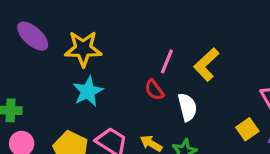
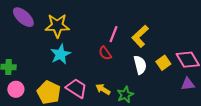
white semicircle: (187, 107) -> (140, 65), moved
yellow square: (247, 129) -> (163, 63), moved

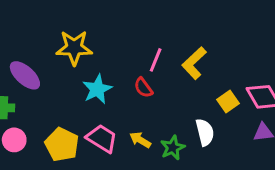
purple ellipse: (23, 17) -> (25, 75), moved
cyan star: (60, 54) -> (97, 89), moved
white semicircle: (140, 65) -> (205, 132), moved

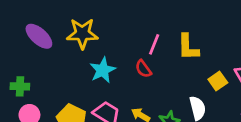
yellow L-shape: (194, 63) -> (188, 47), turned -48
purple ellipse: (25, 75) -> (39, 36), moved

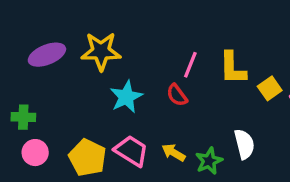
purple ellipse: (39, 36) -> (47, 55), turned -64
yellow square: (218, 81) -> (270, 88), moved

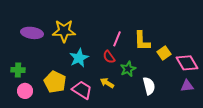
purple ellipse: (47, 55) -> (32, 33), turned 30
yellow arrow: (174, 153) -> (107, 83), moved
yellow pentagon: (87, 158) -> (55, 82), moved
green star: (209, 161) -> (128, 69), moved

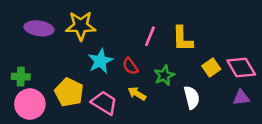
yellow square: (164, 53) -> (211, 68), moved
red semicircle: (109, 57) -> (130, 66), moved
pink circle: (25, 91) -> (30, 104), size x1.5

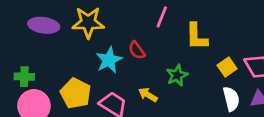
pink line: (150, 36) -> (162, 17), moved
red semicircle: (130, 66) -> (137, 50), moved
white semicircle: (192, 98) -> (231, 99), moved

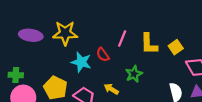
pink line: (162, 17) -> (122, 38), moved
cyan star: (109, 60) -> (81, 62), turned -30
yellow square: (227, 67) -> (176, 47), moved

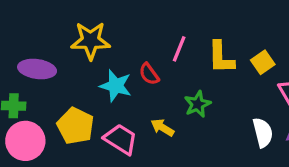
purple ellipse: (31, 35) -> (37, 69), moved

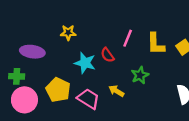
yellow star: (91, 41) -> (68, 33), size x0.6

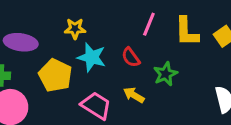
yellow star: (68, 33) -> (75, 29), moved
red semicircle: (107, 55) -> (131, 57), moved
yellow pentagon: (58, 90) -> (55, 75), moved

